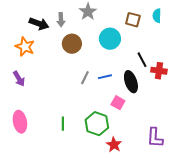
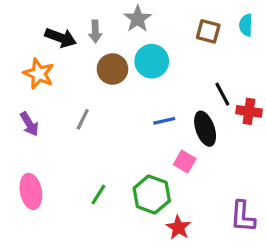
cyan circle: (110, 39) -> (152, 61), moved
gray line: (85, 78) -> (83, 119), moved
green line: (63, 124) -> (98, 195), turned 32

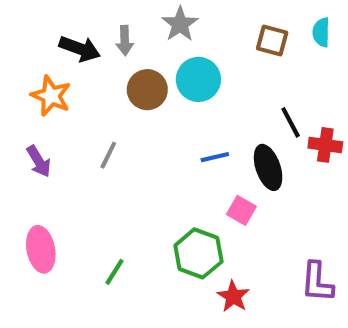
green line: (98, 195) -> (114, 272), moved

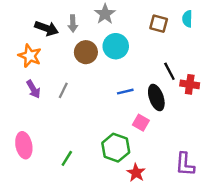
purple arrow: (39, 161) -> (33, 89), moved

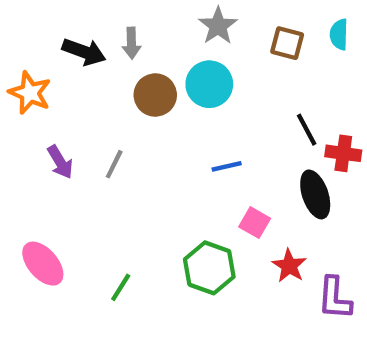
gray star: (105, 14) -> (218, 26), moved
orange star: (30, 56) -> (30, 93), moved
black ellipse: (156, 98) -> (315, 194), moved
pink ellipse: (24, 145) -> (43, 264), turned -30
red star: (136, 173) -> (289, 266), moved

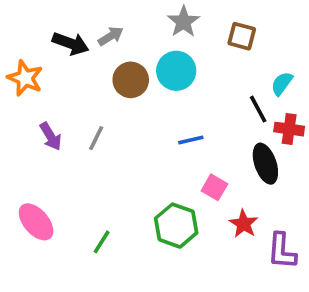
cyan semicircle: (339, 34) -> (282, 84), moved, turned 35
gray arrow: (131, 43) -> (111, 36), turned -120

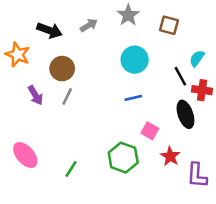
gray arrow: (111, 36) -> (89, 25), moved
cyan circle: (176, 71) -> (135, 60), moved
brown circle: (131, 80) -> (62, 69), moved

